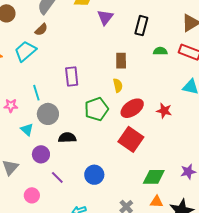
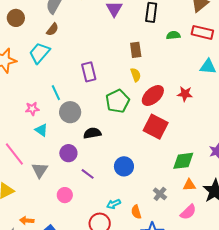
cyan triangle: (27, 130) -> (41, 130), moved

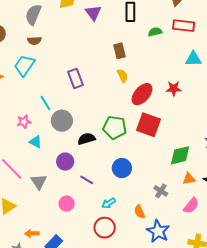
brown semicircle: (52, 29) -> (34, 41), turned 56
green pentagon: (118, 101) -> (115, 127), moved, turned -30
cyan arrow: (113, 204) -> (109, 203), moved

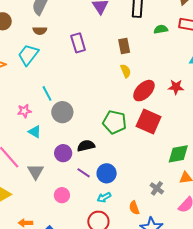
purple rectangle: (76, 78) -> (78, 43), moved
black semicircle: (86, 139) -> (86, 146), moved
blue circle: (122, 168) -> (107, 173), moved

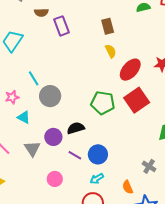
brown semicircle: (40, 31) -> (41, 13), moved
red square: (149, 122) -> (137, 100), turned 35
gray triangle: (35, 172) -> (32, 149), moved

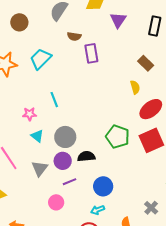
brown rectangle: (108, 26) -> (146, 63), moved, turned -42
gray circle: (50, 96) -> (65, 137), moved
purple line: (75, 155) -> (69, 182), moved, turned -64

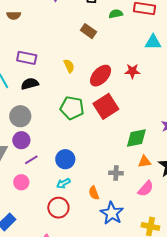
purple rectangle: (91, 53) -> (27, 58), moved, turned -60
yellow semicircle: (135, 87) -> (69, 66), moved
black semicircle: (86, 156) -> (30, 84), moved
gray cross: (151, 208) -> (116, 173), turned -32

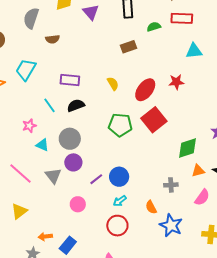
brown rectangle: (88, 31) -> (129, 47), turned -49
purple line: (31, 160) -> (96, 179), moved

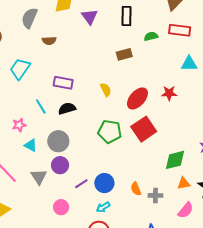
orange semicircle: (151, 207) -> (136, 189), moved

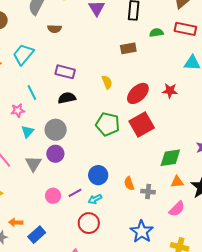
cyan line: (41, 106) -> (32, 93), moved
cyan triangle: (31, 145) -> (28, 131), turned 40
purple line: (81, 184) -> (75, 193), moved

